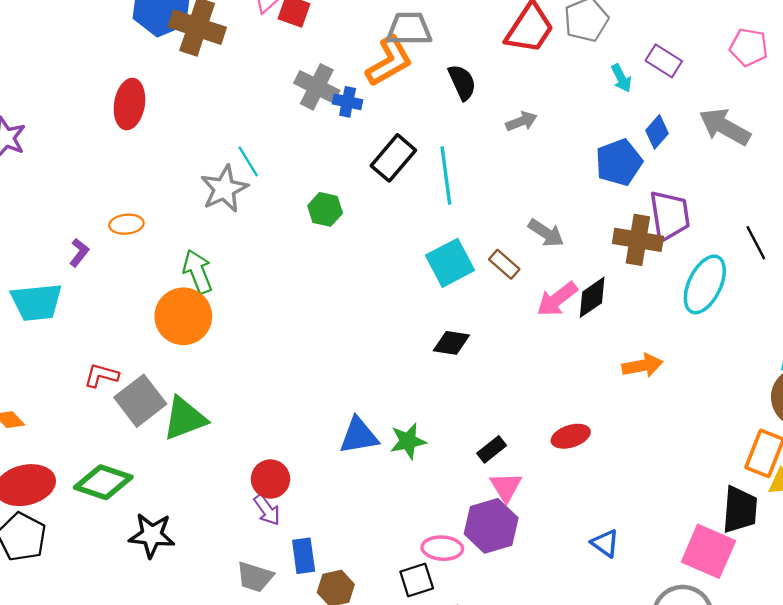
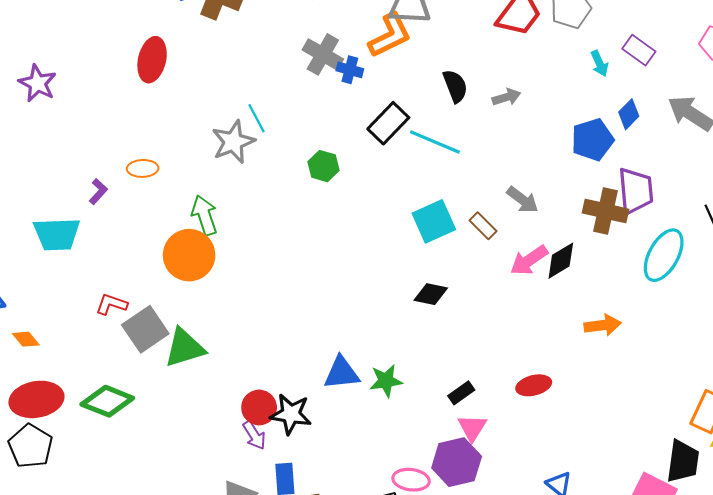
black semicircle: (462, 82) -> (455, 86), moved
cyan line: (446, 175) -> (435, 142), turned -63
black star: (152, 535) -> (291, 414), moved

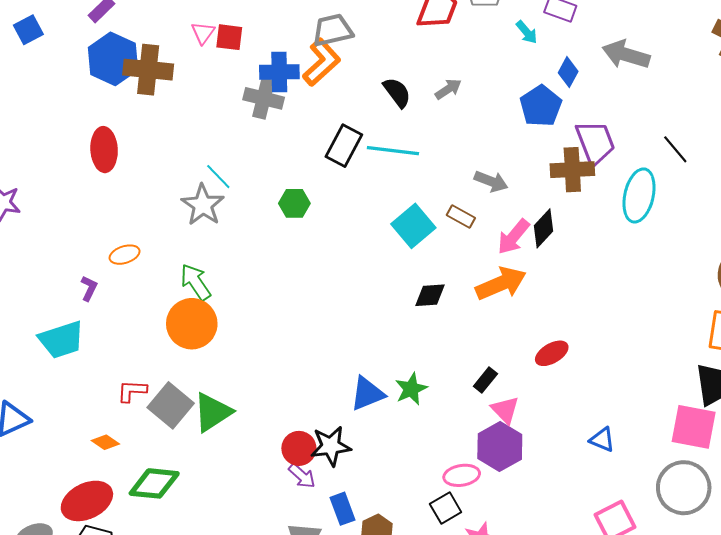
blue cross: (350, 70) -> (279, 72), moved, size x1.5
orange arrow: (603, 325) -> (501, 283), moved, size x1.4
orange diamond: (26, 339) -> (105, 442), moved

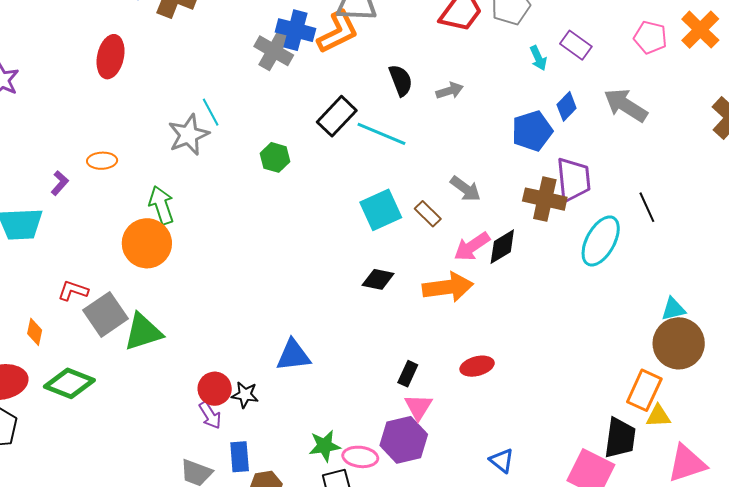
black rectangle: (485, 380) -> (408, 374), turned -30
green star: (411, 389) -> (325, 446), moved
orange diamond: (105, 442) -> (35, 332), turned 52
black star: (331, 446) -> (245, 395), size x0.7

